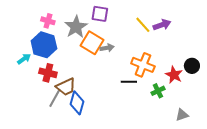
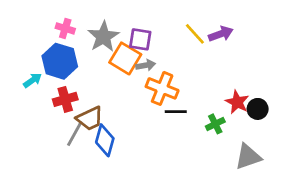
purple square: (100, 14) -> (140, 39), moved
orange cross: (143, 65) -> (162, 88), moved
black circle: (192, 66) -> (258, 109), moved
red cross: (48, 73) -> (65, 99), turned -30
gray triangle: (182, 115) -> (248, 157), size x1.5

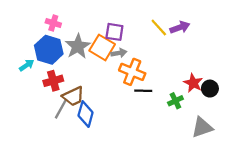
gray star: (103, 37) -> (78, 46), moved

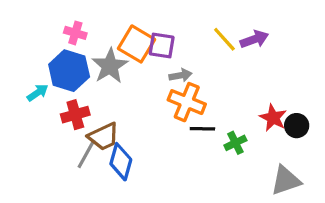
orange square: (102, 47) -> (137, 44), moved
gray arrow: (119, 53) -> (180, 75), moved
green cross: (175, 101) -> (235, 143), moved

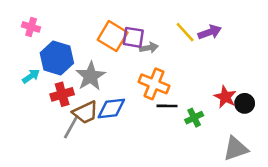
pink cross: (75, 33) -> (31, 27), moved
gray star: (110, 66) -> (91, 76), moved
gray arrow: (180, 75) -> (149, 48), moved
blue diamond: (121, 162) -> (111, 109), moved, turned 68

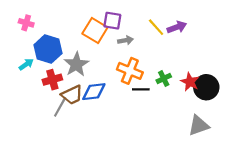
purple square: (133, 37) -> (112, 21), moved
black circle: (245, 103) -> (206, 87), size x1.5
green cross: (194, 118) -> (164, 79), moved

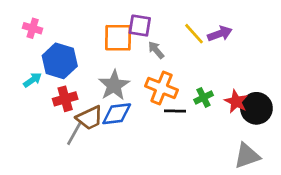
orange square: (95, 30) -> (118, 38), turned -30
gray arrow: (125, 40) -> (156, 50), turned -120
gray star: (76, 64) -> (114, 85), moved

